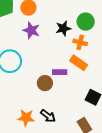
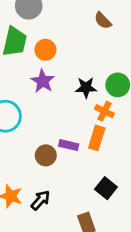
orange rectangle: (79, 63) -> (97, 138), turned 60
black arrow: (48, 116) -> (40, 200), turned -98

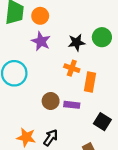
orange cross: (104, 111) -> (72, 68), moved
purple rectangle: (69, 145) -> (72, 105), moved

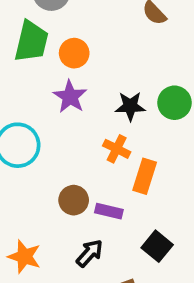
black arrow: (51, 138) -> (90, 253), moved

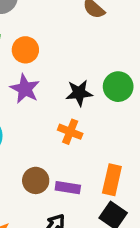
orange rectangle: (145, 176) -> (112, 180), moved

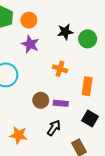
black star: (79, 93) -> (65, 32), moved
orange rectangle: (112, 180) -> (87, 86), moved

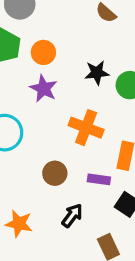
orange cross: (60, 69) -> (86, 128), size x1.5
purple rectangle: (61, 103) -> (99, 179), moved

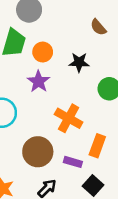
black star: (97, 73) -> (79, 62), moved
brown circle: (55, 173) -> (38, 152), size x1.5

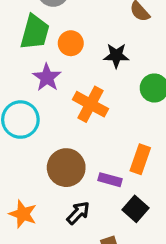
purple star: (39, 81) -> (47, 77), moved
orange cross: (69, 118) -> (91, 104), moved

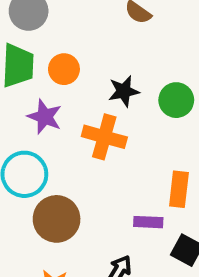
black star: (116, 56) -> (124, 91), moved
brown circle: (66, 168) -> (57, 219), moved

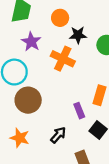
orange circle: (64, 69) -> (60, 18), moved
purple rectangle: (148, 222) -> (79, 111), turned 56

